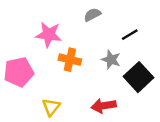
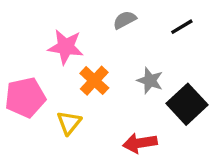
black line: (130, 35) -> (182, 27), moved
orange cross: (70, 60) -> (94, 81), turned 30
yellow triangle: (51, 107) -> (69, 123), moved

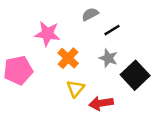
black line: (182, 27) -> (112, 30), moved
yellow triangle: (69, 123) -> (75, 89), moved

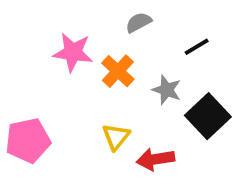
black line: (112, 30) -> (197, 47), moved
orange cross: (68, 58) -> (118, 71), moved
pink pentagon: (18, 70) -> (28, 140), moved

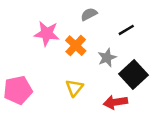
gray star: (167, 90) -> (107, 58), turned 30
red arrow: (155, 159) -> (115, 102), moved

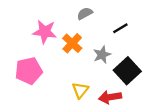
yellow triangle: (74, 88) -> (80, 90), moved
pink pentagon: (18, 90) -> (29, 71), moved

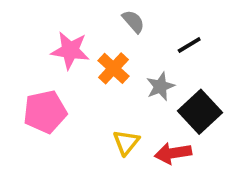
gray semicircle: (85, 13) -> (133, 22), turned 77

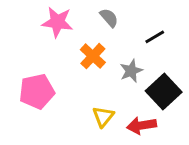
pink star: (70, 50) -> (57, 22), moved

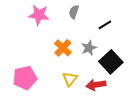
gray semicircle: (109, 18) -> (74, 12), turned -120
orange cross: (93, 56) -> (63, 48), moved
pink pentagon: (37, 91) -> (25, 78), moved

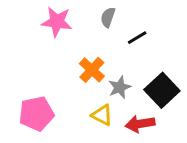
black line: (105, 25) -> (137, 38), moved
gray star: (89, 48) -> (120, 87), moved
yellow triangle: (70, 79) -> (102, 115), turned -42

